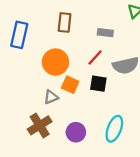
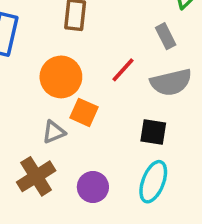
gray rectangle: (105, 33) -> (166, 36), moved, turned 56
black square: (98, 84) -> (153, 132), moved

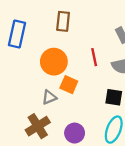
red line: (123, 70) -> (94, 57), turned -54

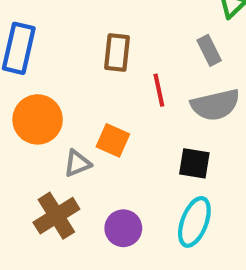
brown rectangle: (63, 21) -> (117, 53), moved
orange circle: (54, 62) -> (38, 119), moved

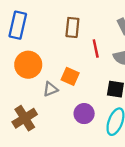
brown cross: (56, 216) -> (25, 118), moved
purple circle: (123, 228) -> (84, 114), moved

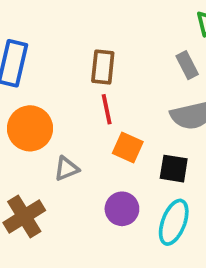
red line: (96, 48) -> (107, 109), moved
orange square: (70, 76) -> (128, 148), moved

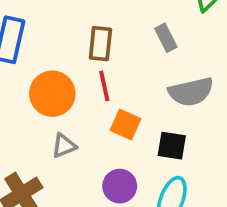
gray rectangle: (187, 65) -> (166, 38), moved
orange circle: (30, 128) -> (52, 94), moved

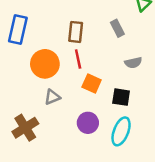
gray semicircle: (191, 92) -> (133, 63), size x0.6

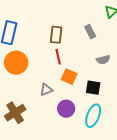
orange circle: (45, 64) -> (16, 63), moved
gray triangle: (52, 97) -> (46, 90), moved

